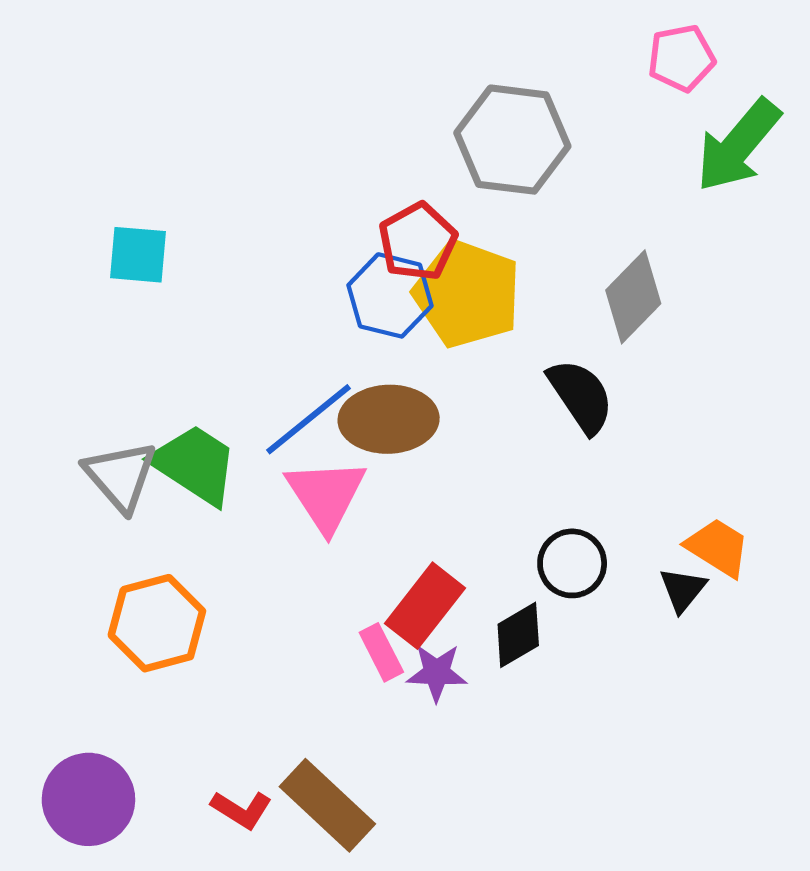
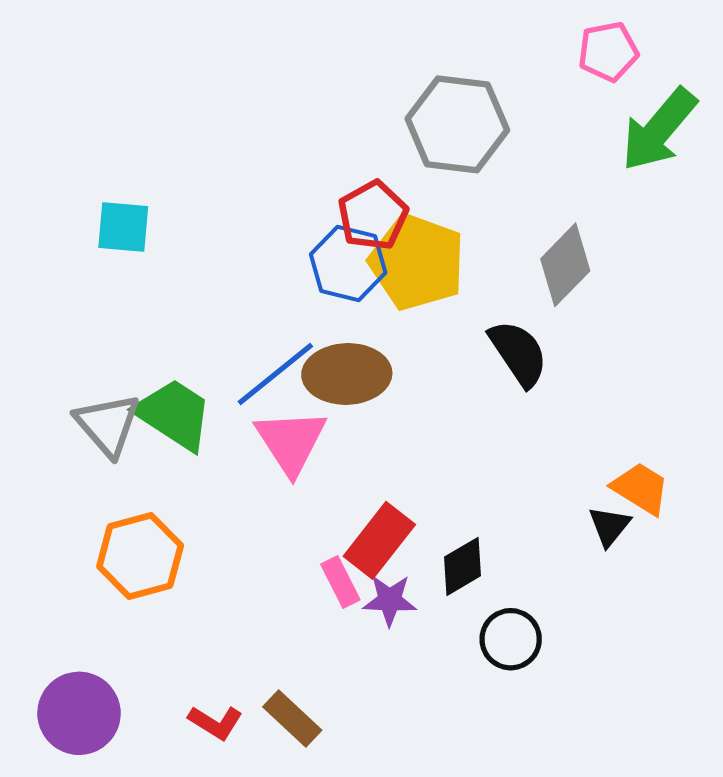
black circle: (572, 563) -> (511, 639), moved
brown rectangle: (327, 805) -> (292, 719), size x0.7

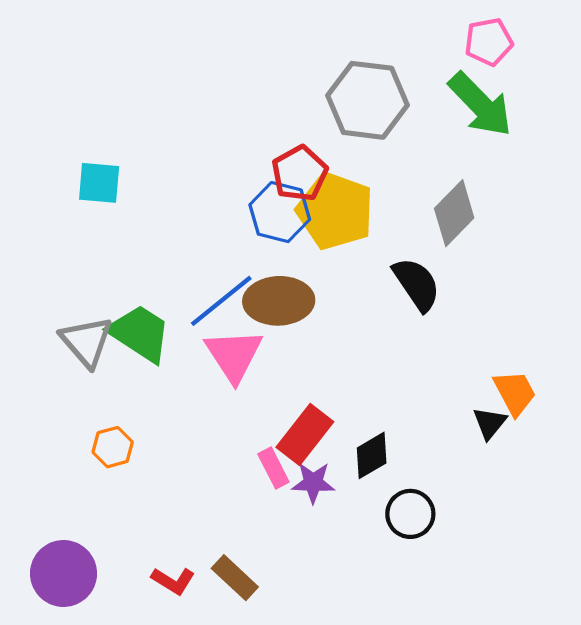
green arrow: (659, 130) -> (480, 104), moved, turned -84
orange trapezoid: (641, 488) -> (515, 393), turned 30
orange hexagon: (140, 556) -> (113, 447), size x0.6

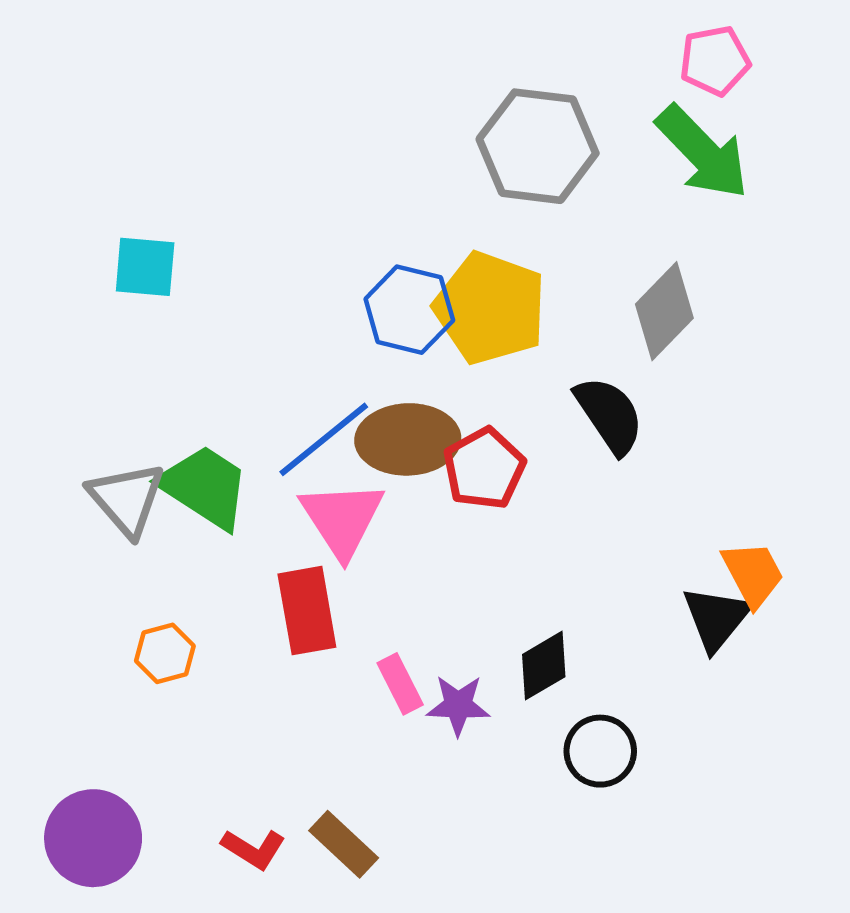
red pentagon: (300, 173) -> (484, 468), moved
black triangle: (490, 423) -> (716, 618), size x1.4
red rectangle: (305, 435) -> (307, 611), moved, turned -48

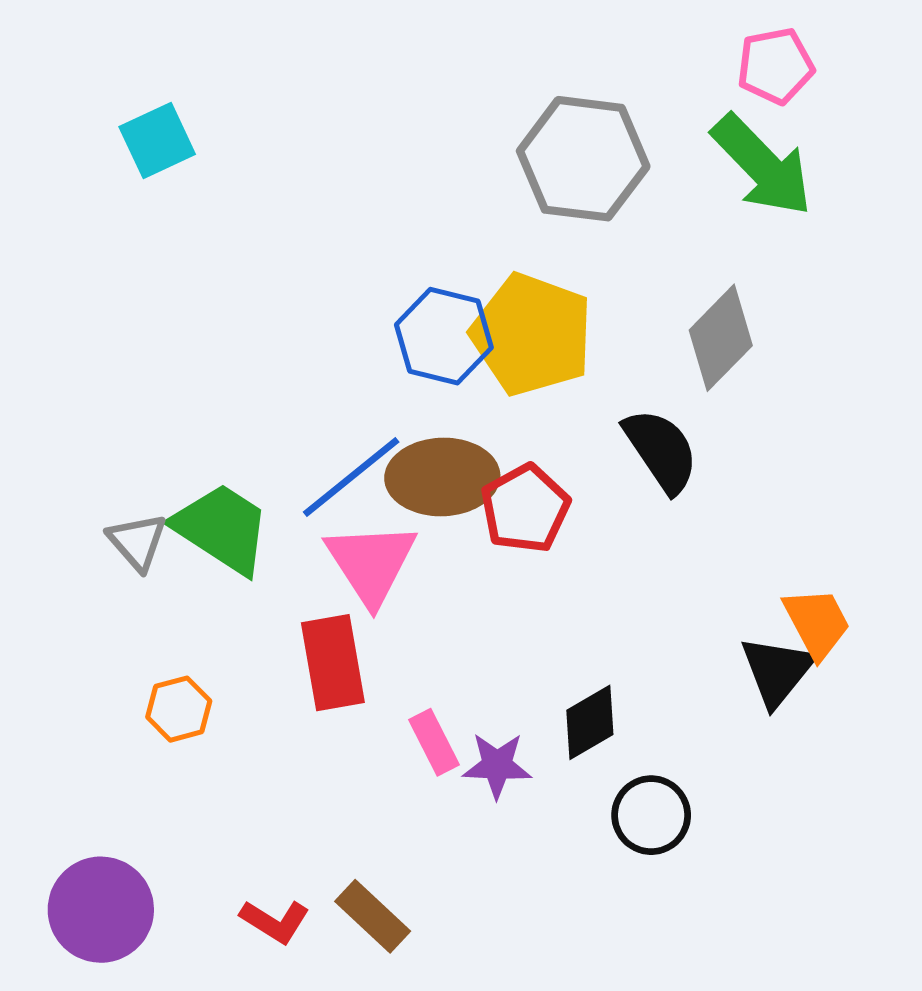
cyan square: (145, 267) -> (157, 141), moved, turned -30
gray triangle: (127, 499) -> (137, 542), size x0.7

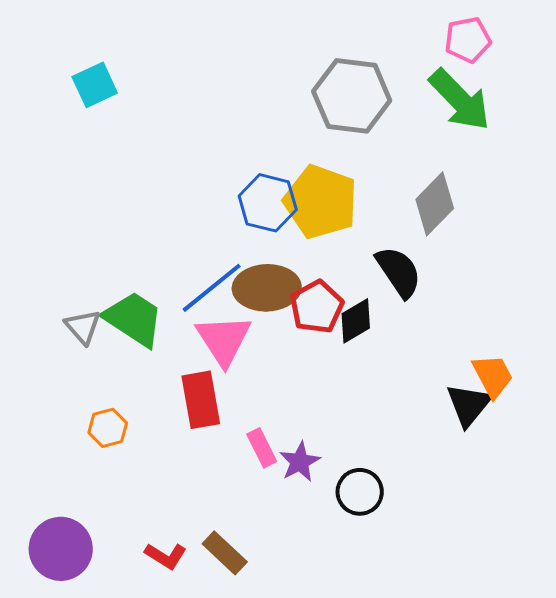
black diamond: (590, 722) -> (356, 321), moved
purple star: (497, 765) -> (300, 462), turned -30
black circle: (651, 815) -> (360, 492), moved

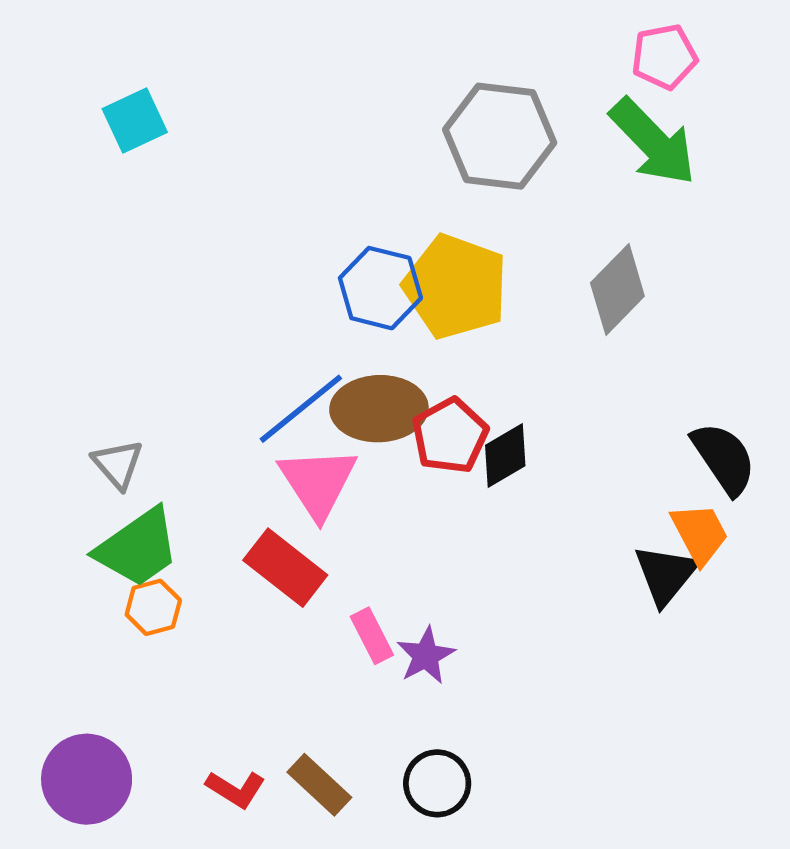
black semicircle: (399, 272) -> (724, 458), moved
green trapezoid: (134, 319) -> (138, 548), moved, turned 112
red rectangle: (201, 400) -> (285, 568), turned -42
black circle: (360, 492) -> (437, 783), moved

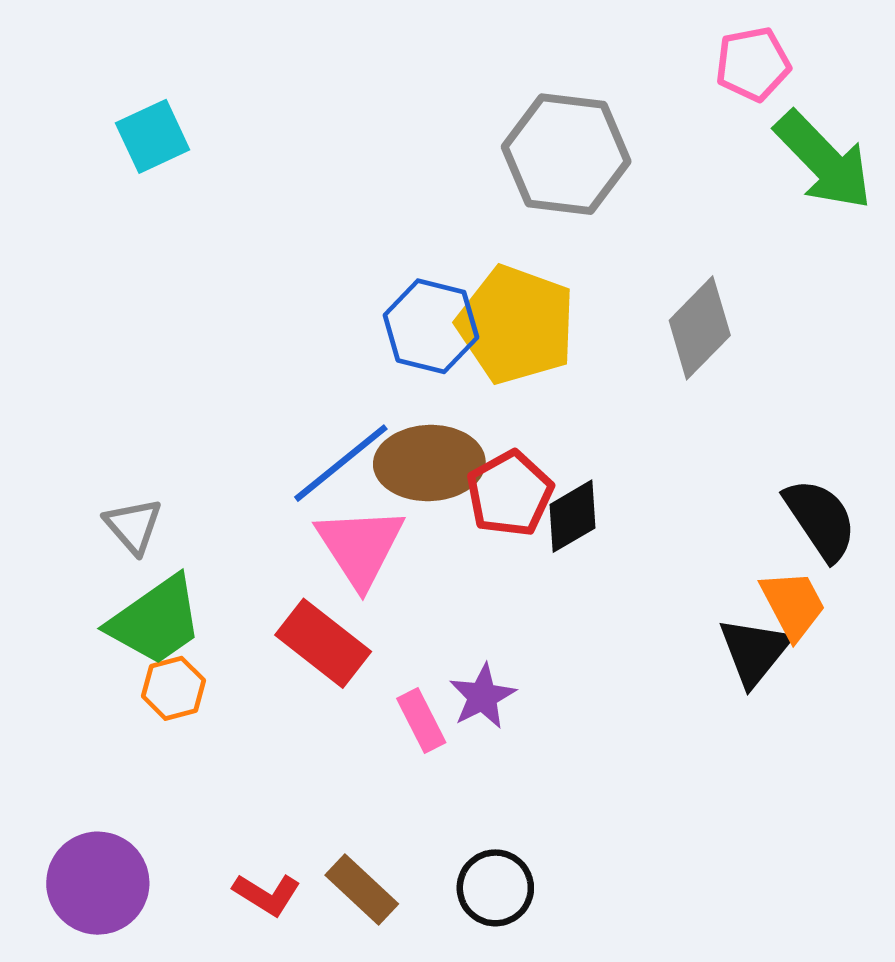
green arrow: (653, 142) -> (824, 160), moved
purple star: (426, 656) -> (482, 696), moved

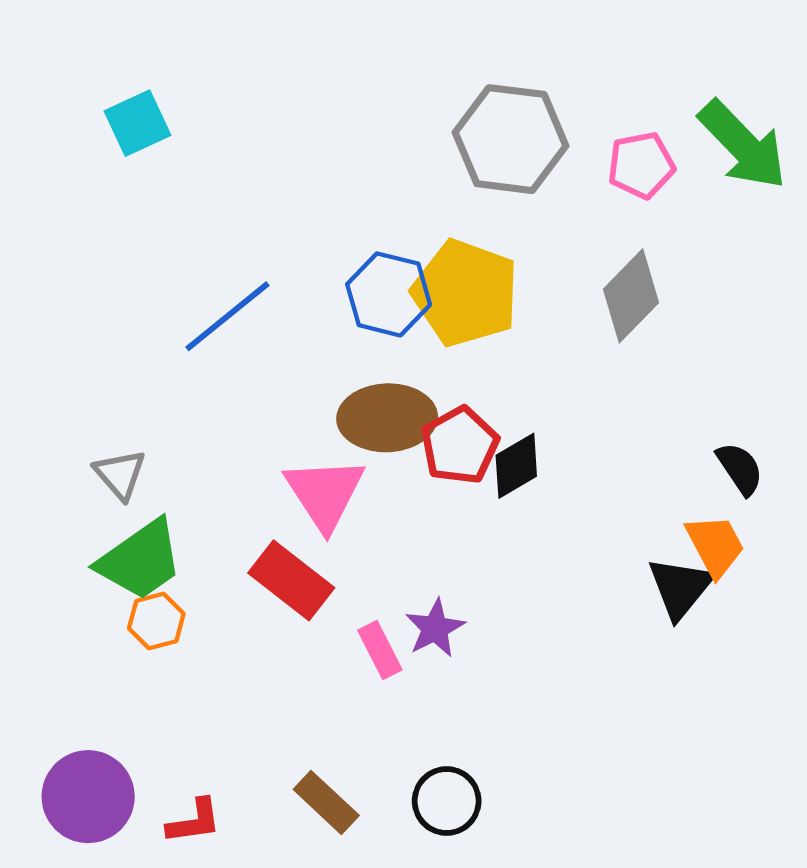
pink pentagon: (753, 64) -> (641, 165), moved
blue line: (341, 463) -> (227, 316), moved
black semicircle: (820, 519) -> (740, 469), size x0.7
red L-shape: (267, 894) -> (194, 821), moved, turned -40

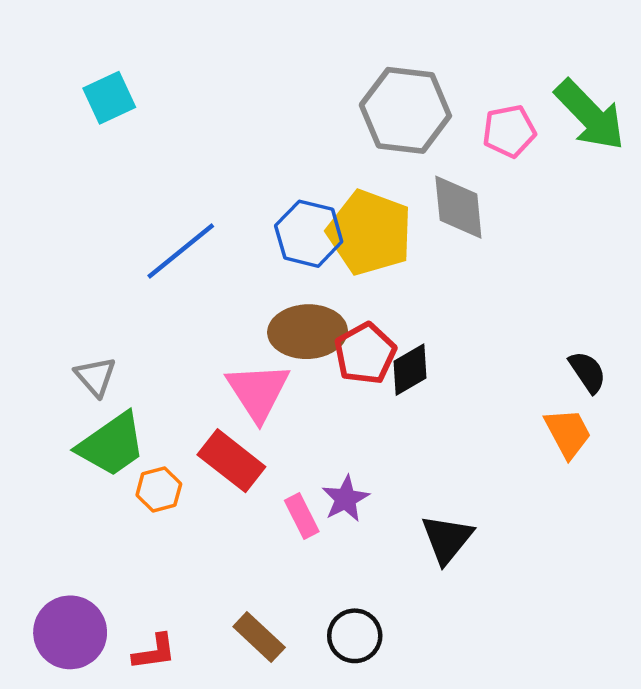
gray diamond: (631, 296) -> (458, 207), moved, turned -50
black triangle: (680, 588) -> (447, 539), moved
orange hexagon: (156, 621) -> (159, 490), moved

